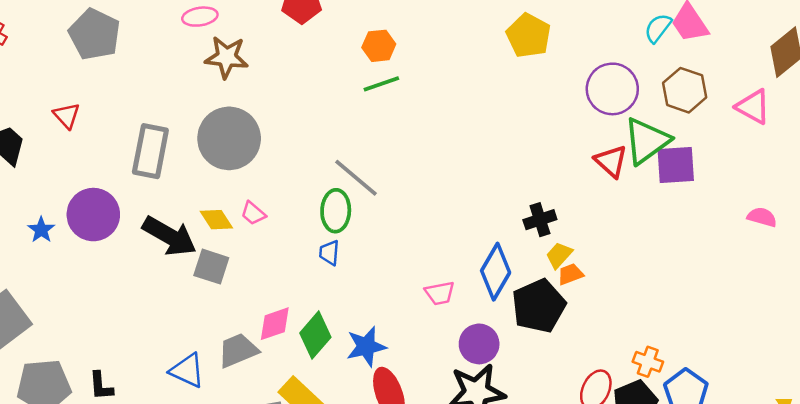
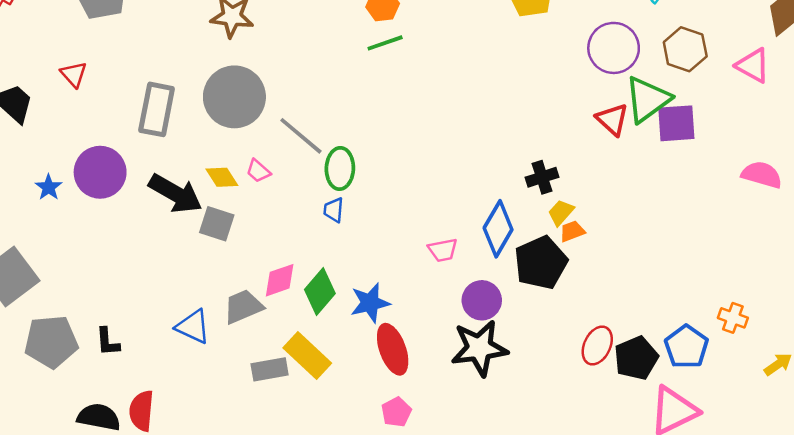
gray line: (356, 178) -> (301, 136), moved
pink semicircle: (762, 217) -> (762, 175), size x1.4
orange cross: (648, 362) -> (733, 318), moved

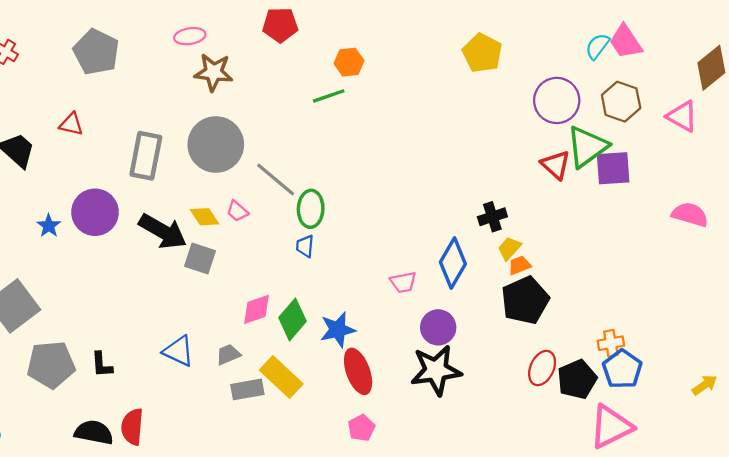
green line: (385, 43) -> (329, 96), moved
red triangle: (74, 74) -> (71, 124), turned -35
black pentagon: (541, 263) -> (525, 300), moved
gray trapezoid: (243, 307) -> (228, 354), moved, size x0.7
orange cross: (733, 318) -> (611, 343), moved, turned -30

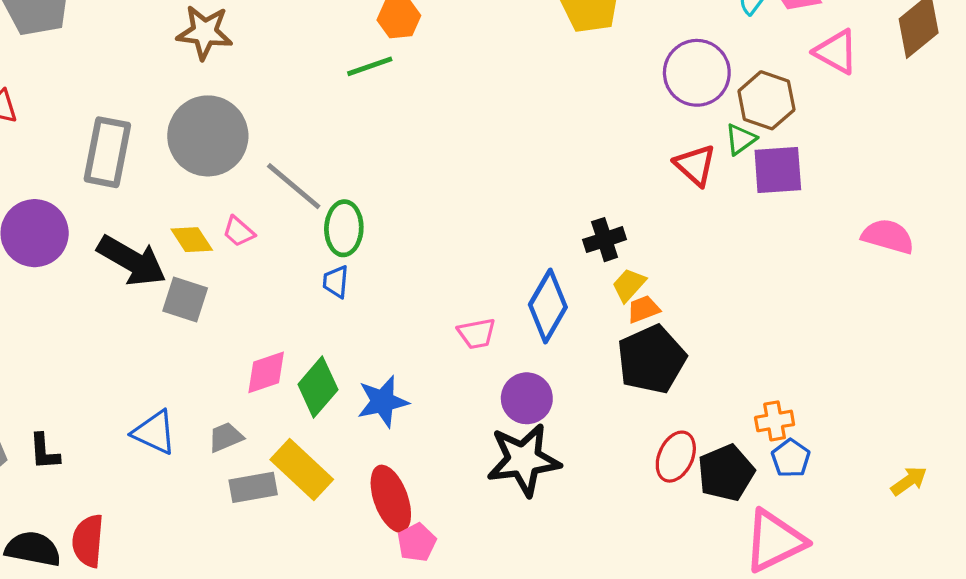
brown hexagon: (621, 102) -> (766, 100), moved
pink triangle: (682, 116) -> (836, 52), moved
green triangle: (587, 147) -> (741, 139), size x0.5
blue pentagon: (622, 369) -> (791, 458), size x0.7
red ellipse: (358, 371) -> (391, 499), moved

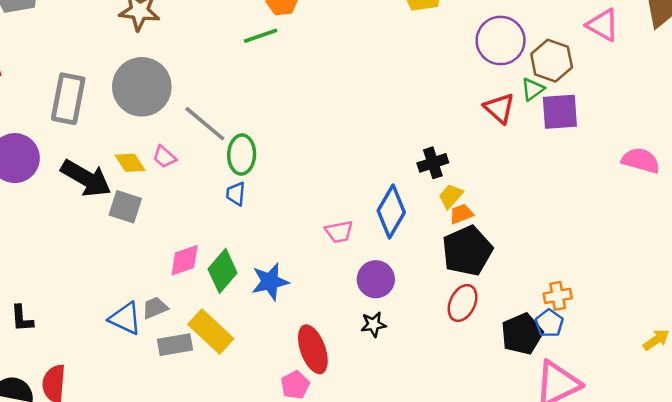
blue triangle: (154, 432) -> (125, 318), moved
red ellipse: (676, 457) -> (463, 303), moved
blue pentagon: (791, 458) -> (549, 323), moved
black star: (524, 460) -> (373, 324), size x0.5
red ellipse: (391, 499) -> (313, 349), moved

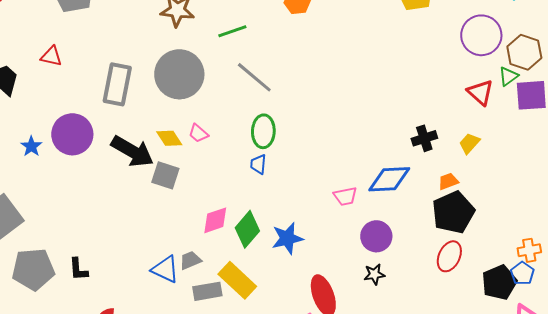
green line: (261, 36) -> (232, 31), moved
gray line: (205, 124) -> (254, 77), moved
yellow trapezoid: (451, 196) -> (469, 143), moved
blue diamond: (391, 212) -> (389, 179), turned 57

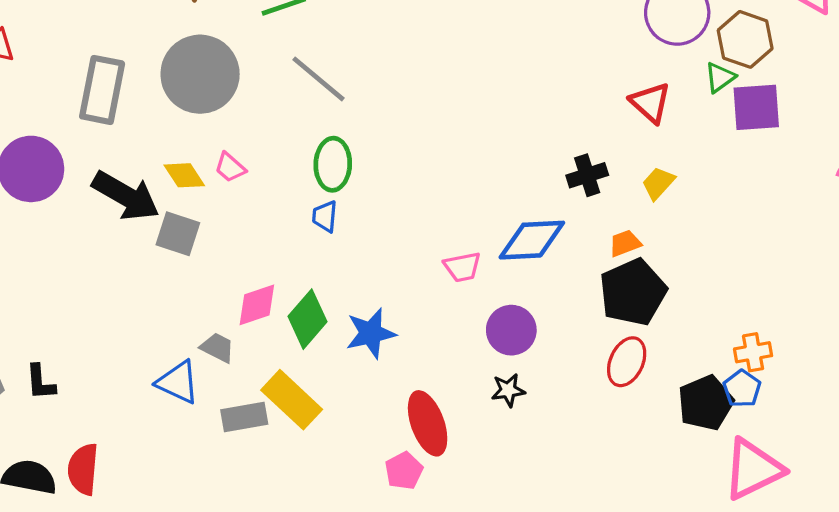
red triangle: (480, 92) -> (650, 103), moved
gray trapezoid: (190, 260) -> (217, 348), moved, turned 50

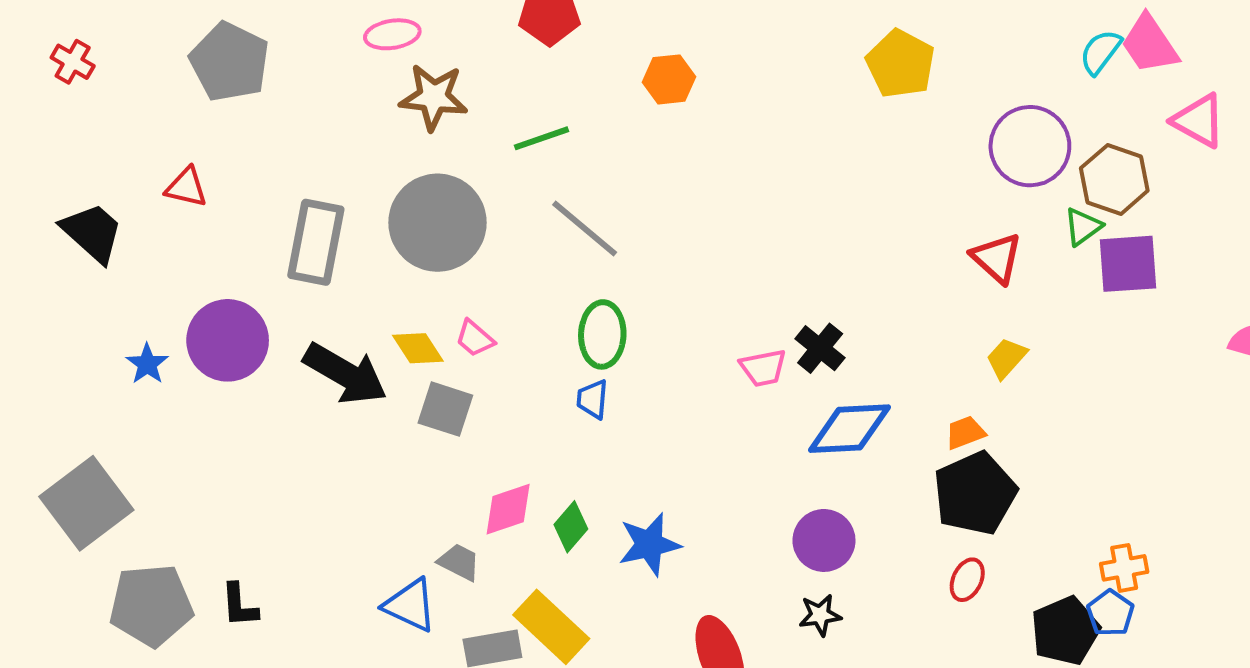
black cross: (587, 175) -> (820, 348), moved, turned -33
gray square: (178, 234) -> (445, 409), moved
pink trapezoid: (462, 267) -> (763, 368), moved
green diamond: (307, 319) -> (571, 527), size x0.7
red ellipse: (627, 362) -> (967, 580), size x0.7

